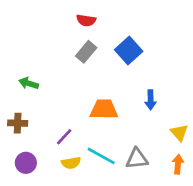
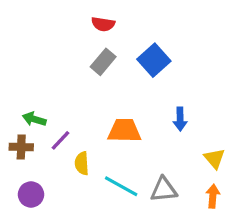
green arrow: (29, 83) -> (34, 119), moved
purple line: (64, 137) -> (60, 140), moved
yellow semicircle: (71, 163) -> (82, 163), moved, turned 96

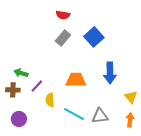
blue arrow: (180, 119) -> (110, 73), size x1.5

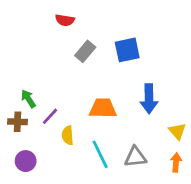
red semicircle: (63, 15) -> (65, 20), moved
blue square: (94, 37) -> (127, 50), turned 30
green arrow: (21, 73) -> (28, 99), turned 40
cyan line: (74, 114) -> (100, 154), turned 35

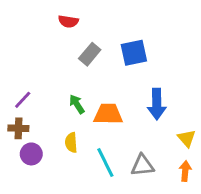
green arrow: (28, 99) -> (77, 104), moved
purple line: (50, 116) -> (23, 100), moved
purple circle: (26, 161) -> (31, 154), moved

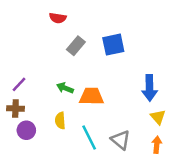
green arrow: (77, 104) -> (65, 88), turned -35
blue arrow: (157, 104) -> (149, 88), moved
gray triangle: (142, 165) -> (121, 140), turned 45

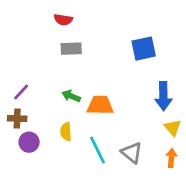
blue square: (113, 45) -> (144, 49), moved
gray rectangle: (76, 46) -> (71, 49), moved, turned 48

